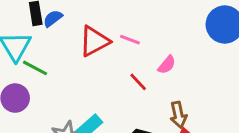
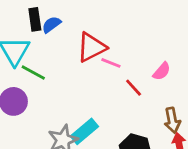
pink line: (130, 40) -> (111, 63), moved

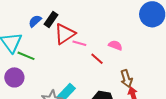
black rectangle: (35, 19) -> (51, 19), moved, turned 49
pink semicircle: (162, 71) -> (115, 45), turned -104

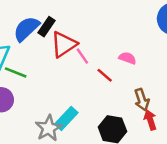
blue semicircle: (35, 21) -> (26, 29), size x1.6
pink line: (79, 43) -> (82, 56), turned 40

